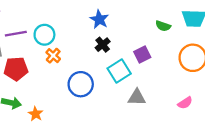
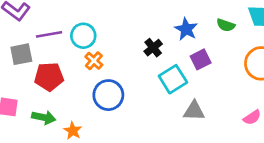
blue star: (99, 19) -> (186, 29), moved
blue circle: (81, 84) -> (108, 95), moved

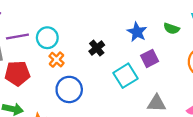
black cross: (153, 48) -> (97, 48), moved
gray triangle: (194, 111) -> (157, 103), moved

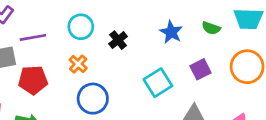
cyan circle: (47, 38) -> (81, 27), moved
black cross: (97, 48) -> (118, 40), moved
purple square: (150, 58) -> (201, 69), moved

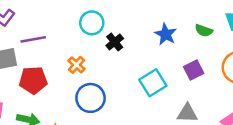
cyan circle: (81, 27) -> (92, 23), moved

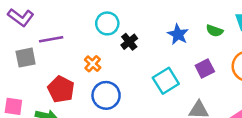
red pentagon: (33, 80) -> (61, 89), moved, turned 30

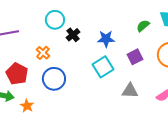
green semicircle: (215, 31) -> (143, 26), turned 120
blue star: (178, 34) -> (106, 39), moved, turned -30

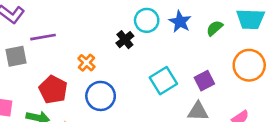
cyan circle: (55, 20) -> (147, 20), moved
blue star: (106, 39) -> (180, 22), moved, turned 30
purple square: (135, 57) -> (204, 81), moved

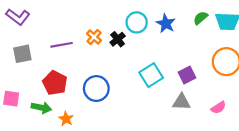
green semicircle: (215, 28) -> (201, 18), moved
purple line: (43, 37) -> (62, 45), moved
orange cross: (86, 63) -> (94, 37), moved

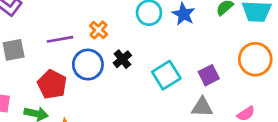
black cross: (118, 39) -> (122, 59), moved
blue circle: (96, 89) -> (88, 65), moved

